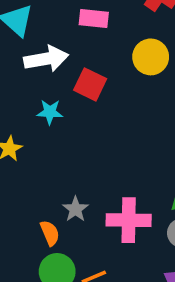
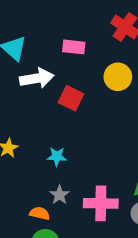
cyan star: (50, 112) -> (57, 156), moved
orange semicircle: (50, 233) -> (40, 213), turned -54

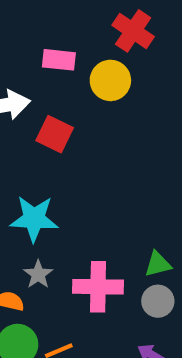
yellow circle: (118, 77) -> (110, 80), moved
cyan star: (57, 156) -> (34, 219), size x1.6

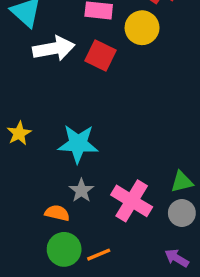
red square: (55, 134) -> (100, 55), moved
pink cross: (98, 287) -> (132, 201), turned 30

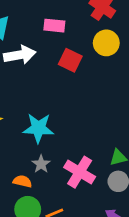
yellow circle: (142, 28) -> (106, 43), moved
red square: (100, 55) -> (70, 60), moved

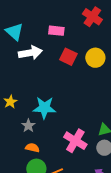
yellow circle: (106, 43) -> (95, 58), moved
gray star: (41, 164) -> (28, 126), moved

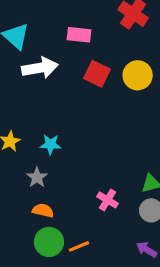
cyan star: (44, 108) -> (50, 144), moved, size x0.6
pink cross: (75, 141) -> (108, 200), size x0.6

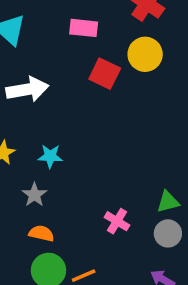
white arrow: (40, 68) -> (27, 89), moved
yellow circle: (138, 75) -> (145, 54), moved

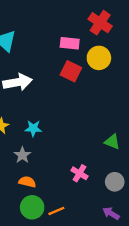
pink rectangle: (84, 28) -> (70, 43), moved
green triangle: (168, 202) -> (112, 142), moved, turned 35

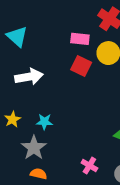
gray star: (22, 155) -> (34, 148), size x1.5

